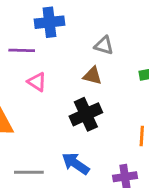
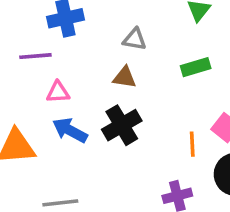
pink triangle: (37, 82) -> (58, 92), turned -30
blue arrow: (76, 164) -> (70, 130), moved

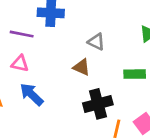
pink triangle: (58, 92) -> (20, 64), moved
black cross: (122, 125) -> (98, 104), moved

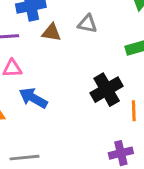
brown triangle: (82, 67) -> (51, 32), moved

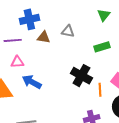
black cross: (107, 90) -> (81, 76), turned -30

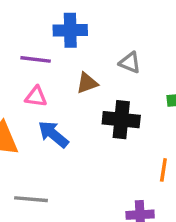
brown triangle: (44, 37) -> (87, 83), moved, turned -40
black cross: (81, 76) -> (121, 120), moved, turned -35

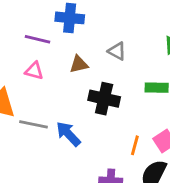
blue arrow: (53, 134) -> (68, 134), moved
gray line: (31, 199) -> (33, 124), moved

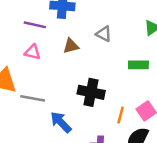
black cross: (104, 99) -> (91, 92), moved
blue arrow: (68, 134) -> (61, 122), moved

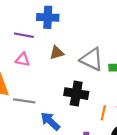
gray triangle: (104, 34) -> (92, 59), moved, size x1.6

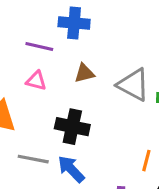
black cross: (76, 94) -> (72, 127), moved
gray line: (24, 101) -> (33, 159), moved

